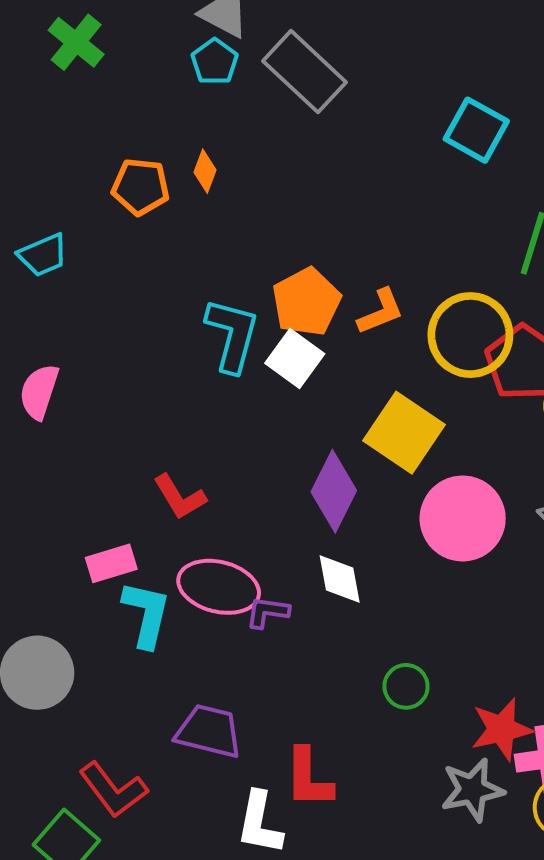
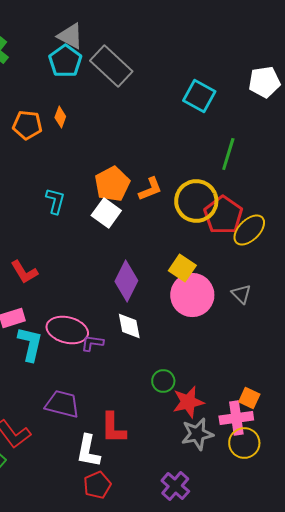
cyan pentagon: (215, 62) -> (65, 61), size x1.4
cyan L-shape: (232, 335) -> (55, 201), moved, size x0.7
yellow square: (404, 433) -> (182, 268), moved, size x0.7
red L-shape: (180, 497) -> (24, 272), moved
red star: (502, 729) -> (188, 402), moved

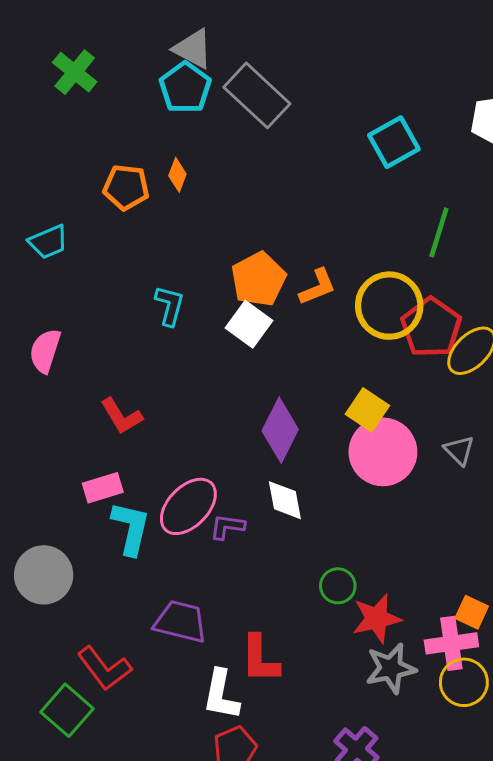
cyan square: (199, 96) -> (394, 142), turned 32
pink ellipse: (67, 330) -> (188, 506), turned -60

